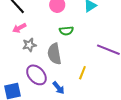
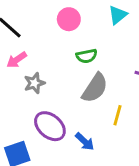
gray semicircle: (54, 54) -> (95, 88), moved, turned -130

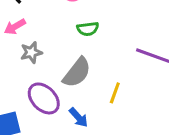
gray semicircle: (95, 88) -> (77, 73), moved

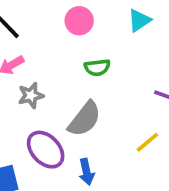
yellow line: (115, 93) -> (147, 142), moved, turned 30
blue arrow: (78, 117) -> (87, 172), turned 30

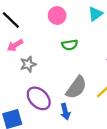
gray semicircle: (85, 119) -> (76, 87), moved

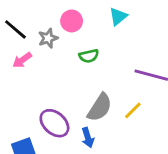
gray star: (28, 64) -> (48, 38), moved

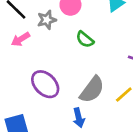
green semicircle: (89, 56) -> (85, 39), turned 48
purple ellipse: (54, 123) -> (45, 84), moved

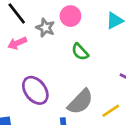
gray star: (47, 20) -> (45, 28), turned 30

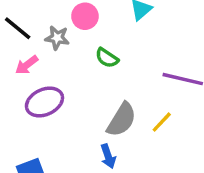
purple ellipse: (35, 90) -> (44, 102), moved, turned -64

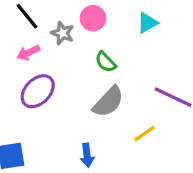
purple ellipse: (44, 102) -> (38, 91), turned -32
gray semicircle: (122, 120) -> (108, 102), moved

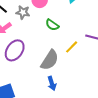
gray semicircle: (108, 102) -> (50, 60), moved
yellow line: (145, 134) -> (72, 47), moved

